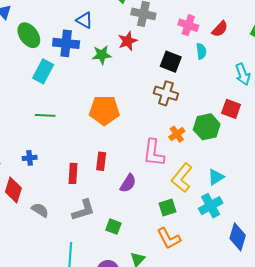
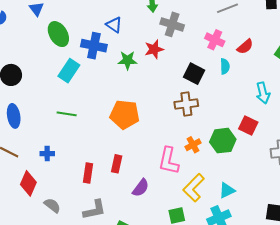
brown cross: (166, 93) -> (186, 104), turned -30

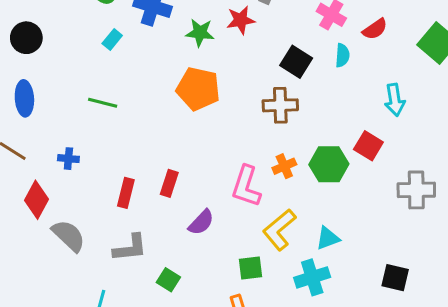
cyan rectangle: (69, 71) -> (112, 40), size x0.6
orange pentagon: (125, 114) -> (198, 89), moved
gray semicircle: (52, 205) -> (69, 236), size x1.4

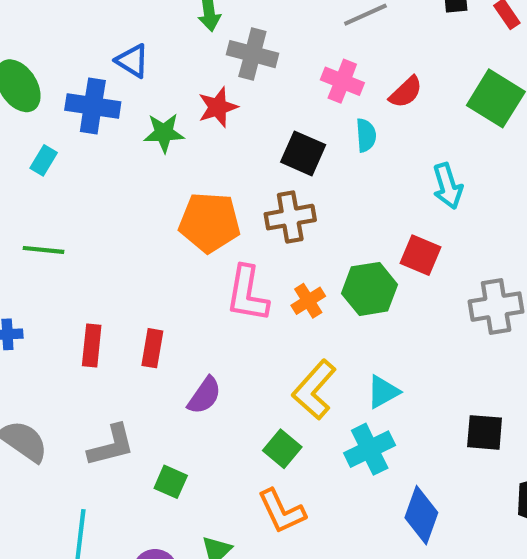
orange pentagon: (198, 89) -> (210, 222), moved
pink L-shape: (246, 186) -> (247, 294), moved
red rectangle: (126, 193) -> (92, 345), moved
green square: (250, 268) -> (282, 449), turned -35

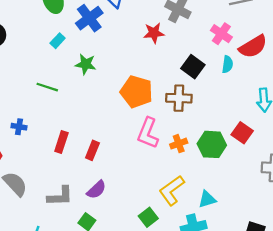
red semicircle: (406, 92) -> (253, 47), size x1.5
blue cross: (93, 106) -> (89, 18), turned 32
green star: (164, 133) -> (86, 64), moved
purple semicircle: (204, 395) -> (96, 190), moved

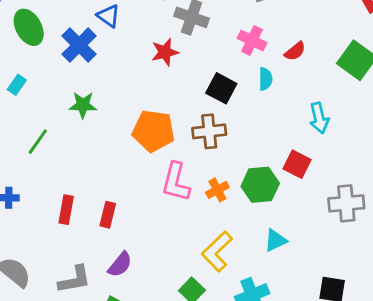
cyan rectangle: (58, 41) -> (17, 85), moved
red semicircle: (253, 47) -> (295, 51), size x0.6
green line: (47, 87) -> (38, 142), turned -65
cyan triangle: (207, 199) -> (275, 240), moved

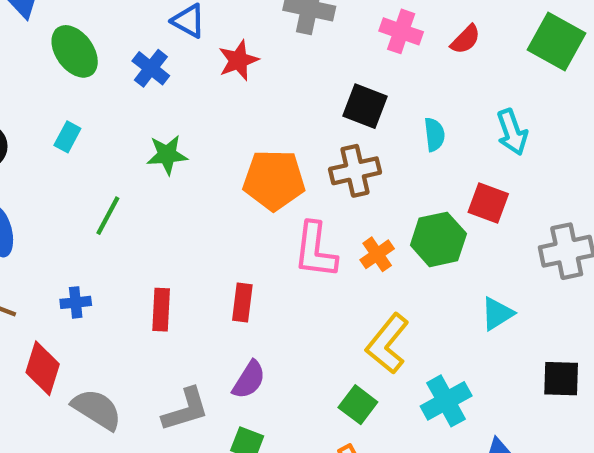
blue cross: (79, 45) -> (151, 68), size x0.7
red star: (165, 52) -> (238, 60), moved
cyan semicircle: (265, 79) -> (434, 134), moved
red rectangle: (108, 215) -> (242, 303), moved
cyan triangle: (275, 240) -> (497, 314), moved

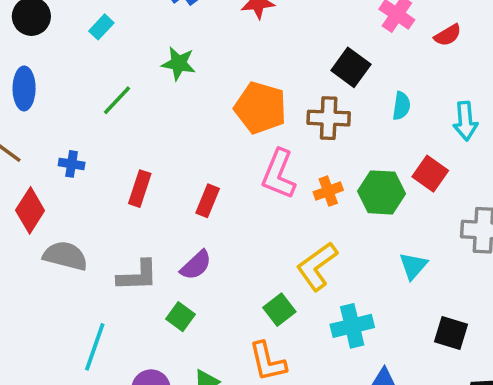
cyan triangle: (497, 314) -> (413, 266), turned -32
gray semicircle: (97, 409) -> (65, 256), turned -33

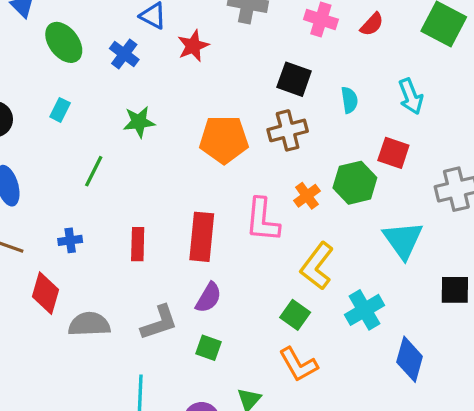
pink L-shape: (279, 174) -> (262, 220), moved
red rectangle: (208, 201) -> (202, 237), size x1.6
cyan triangle: (413, 266) -> (403, 240), size x1.5

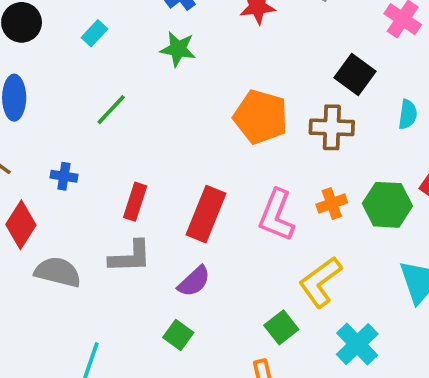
green star: (139, 122) -> (178, 49), moved
cyan cross: (364, 310) -> (357, 344), turned -30
gray L-shape: (159, 323) -> (130, 257), moved

